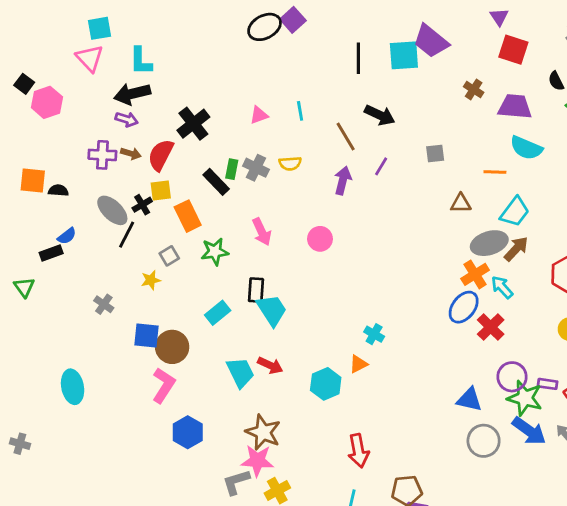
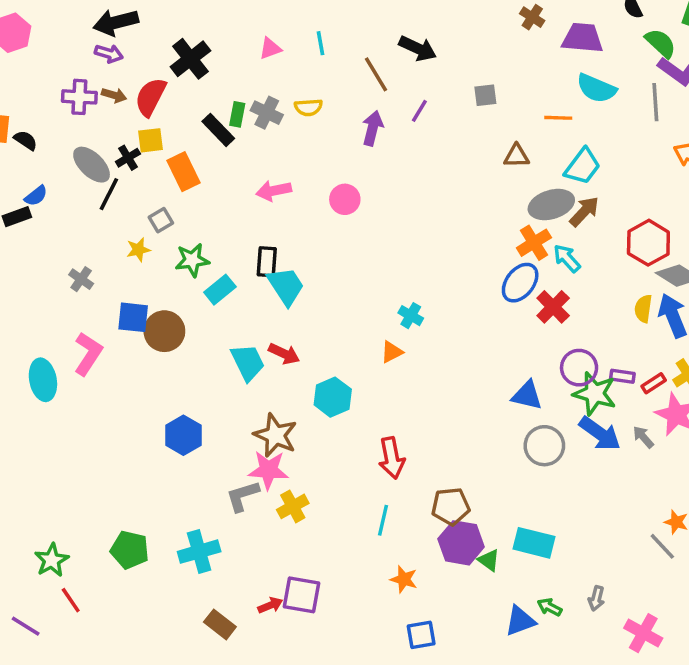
black semicircle: (58, 190) -> (26, 140), turned 30
pink arrow: (262, 232) -> (274, 191), turned 104
green star: (215, 252) -> (192, 260), moved
cyan hexagon: (326, 384) -> (333, 397), moved
pink L-shape: (164, 385) -> (88, 354), moved

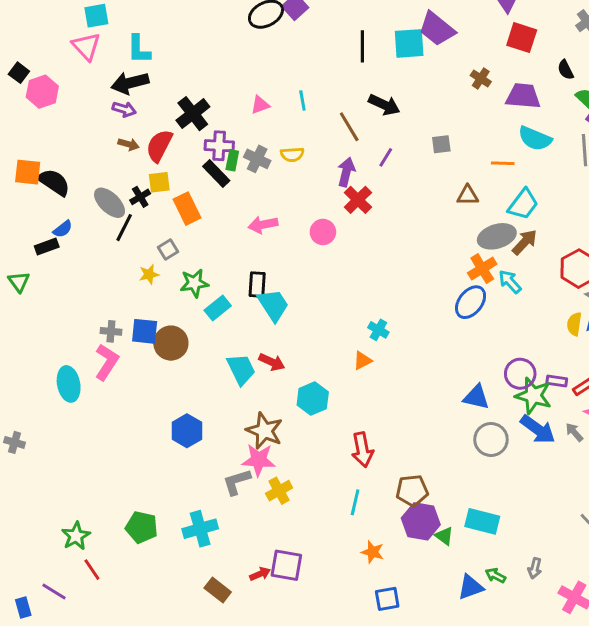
purple cross: (79, 97) -> (219, 146), moved
black semicircle: (26, 140) -> (54, 182), size x1.6
gray cross: (81, 279) -> (111, 331), moved, turned -30
red cross: (553, 307) -> (358, 200), moved

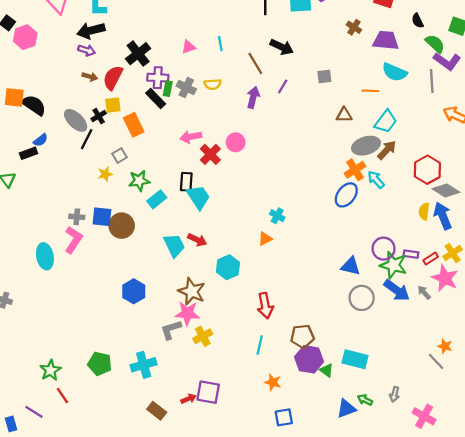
red cross: (358, 200) -> (210, 154), moved

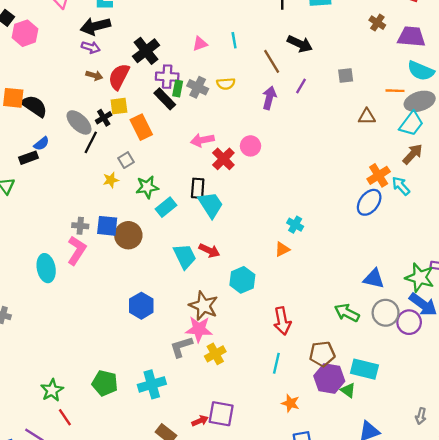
gray ellipse: (366, 146) -> (420, 101), moved
purple circle: (384, 249) -> (409, 322), moved
cyan rectangle: (355, 359) -> (364, 369), moved
green arrow: (365, 400) -> (347, 313), moved, size x1.5

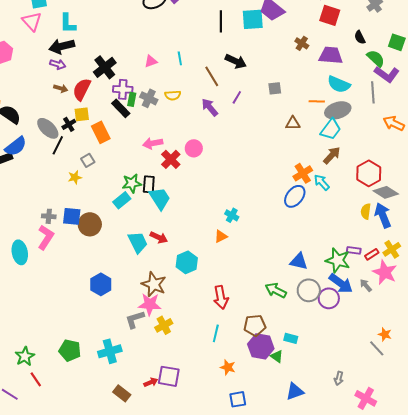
purple arrow: (269, 98) -> (210, 107), turned -54
blue semicircle: (41, 144) -> (16, 146), size x1.6
green star: (147, 187) -> (132, 183), moved
cyan rectangle: (364, 369) -> (291, 338), size x0.6

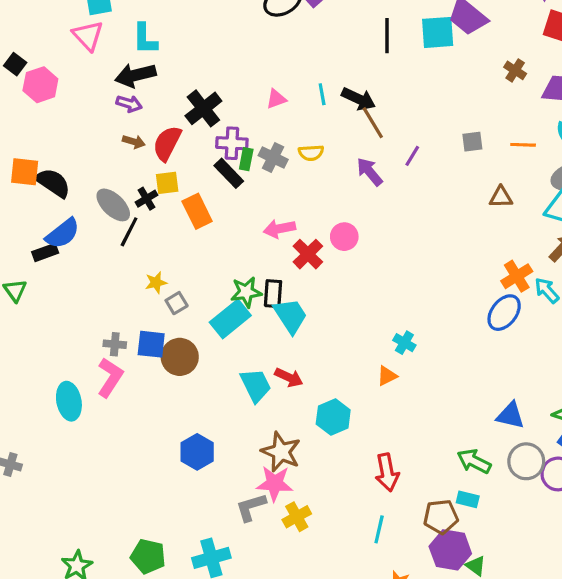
black arrow: (236, 61) -> (359, 99), moved
orange line: (317, 101) -> (523, 145), moved
gray square: (88, 160) -> (177, 303), moved
cyan rectangle: (122, 200) -> (230, 319), size x1.4
cyan rectangle: (291, 338) -> (468, 499), moved

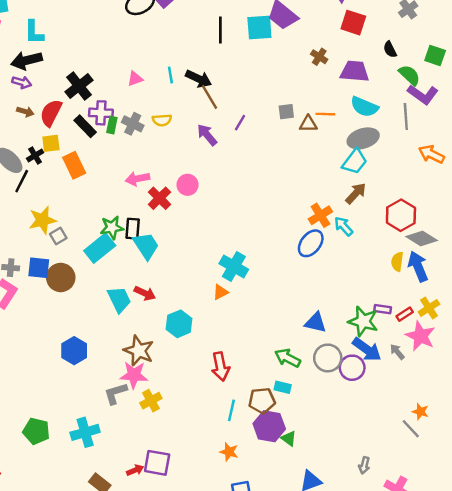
black rectangle: (229, 173) -> (85, 126), moved
brown triangle: (501, 197) -> (308, 124), moved
yellow star: (156, 283) -> (42, 220), size x1.6
cyan cross: (404, 343) -> (234, 266), size x1.6
cyan line: (379, 529) -> (231, 410), moved

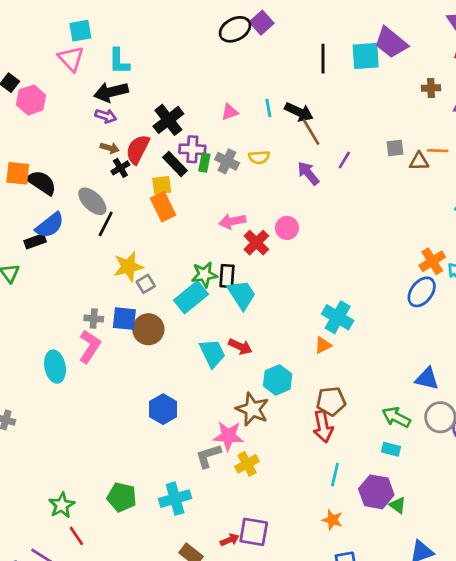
brown cross: (319, 57) -> (431, 88), turned -35
yellow square: (51, 143) -> (162, 185), moved
black cross: (35, 156) -> (120, 168), moved
brown star: (139, 351) -> (252, 409), moved
brown pentagon: (262, 401) -> (331, 401), moved

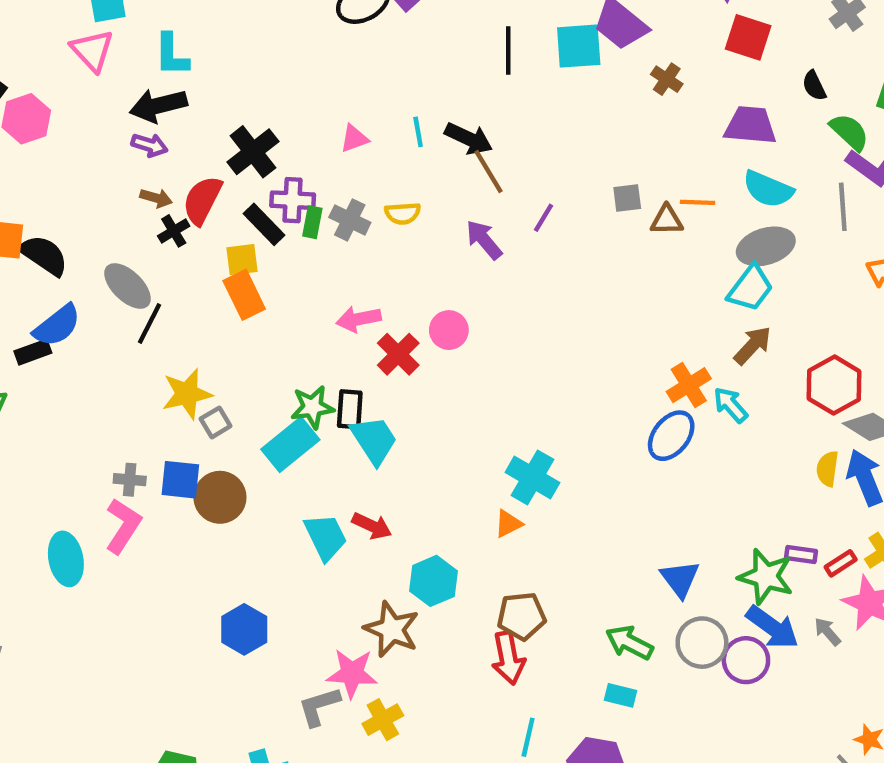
brown cross: (431, 88) -> (667, 79), moved, turned 36
blue triangle: (427, 379) -> (680, 579), turned 40

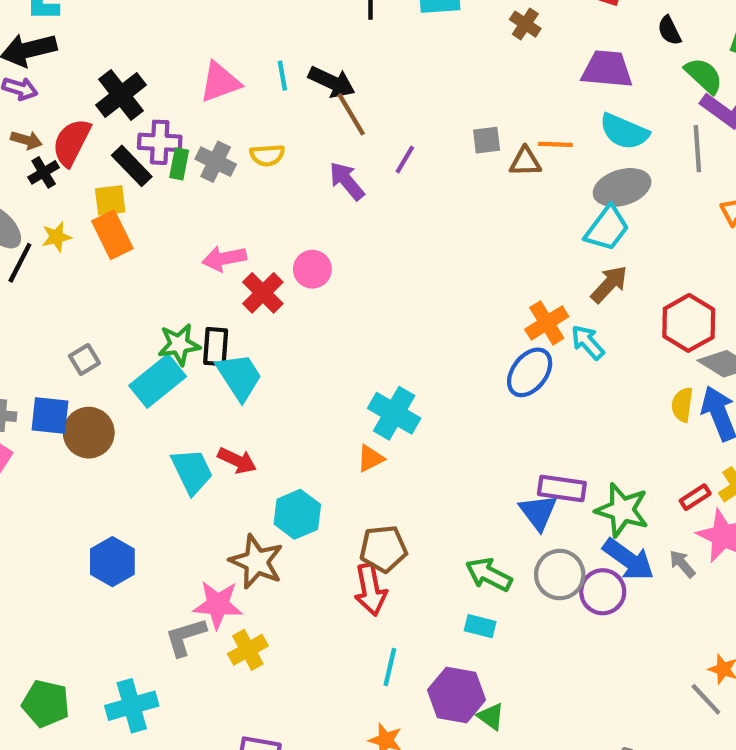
pink triangle: (354, 139) -> (220, 82), size x1.5
yellow star: (187, 394) -> (56, 237), moved, size x0.6
purple rectangle: (801, 555) -> (562, 489), moved, size x1.5

